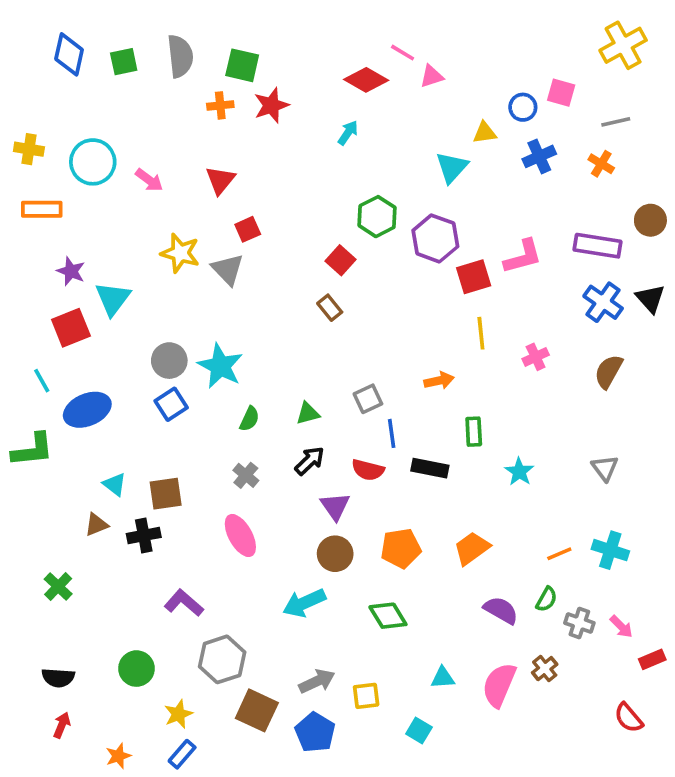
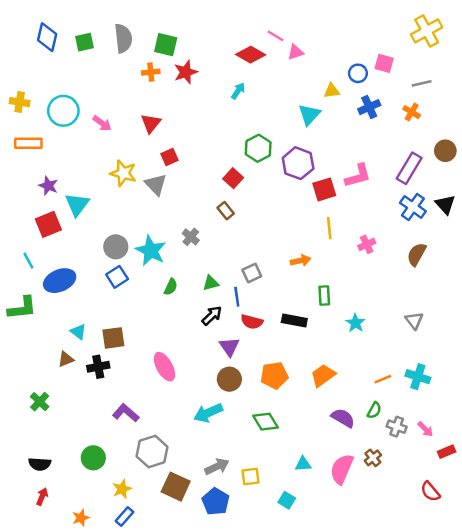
purple rectangle: (598, 246) -> (409, 168), turned -68
blue line: (392, 433) -> (237, 297), moved
gray cross: (246, 475) -> (191, 237), moved

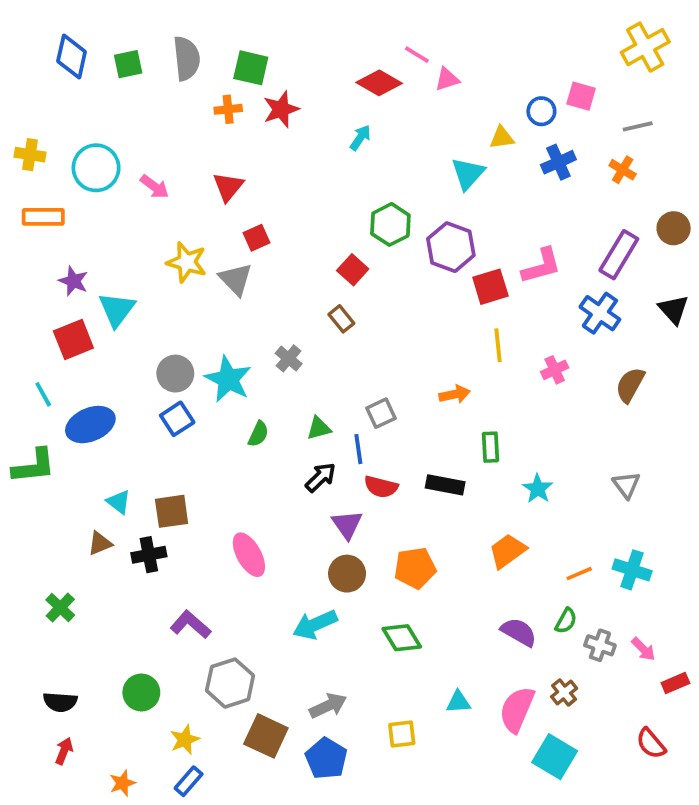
blue cross: (413, 207) -> (600, 313), moved
orange trapezoid: (323, 375) -> (507, 551), moved
yellow square: (251, 477) -> (402, 734), moved
cyan square: (287, 500) -> (555, 757), moved, size x1.6

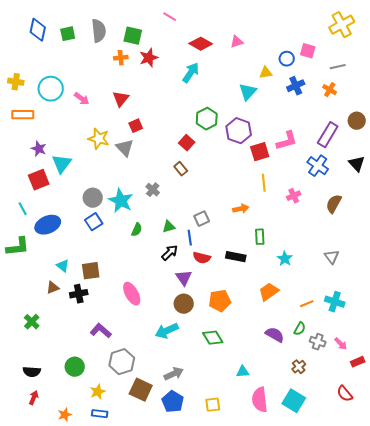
pink line: (417, 55) -> (170, 17), moved
cyan arrow: (360, 138) -> (191, 73), size x1.5
pink semicircle: (517, 709) -> (260, 400), moved, turned -30
yellow square: (402, 734) -> (213, 405), moved
blue rectangle: (189, 781) -> (100, 414), turned 56

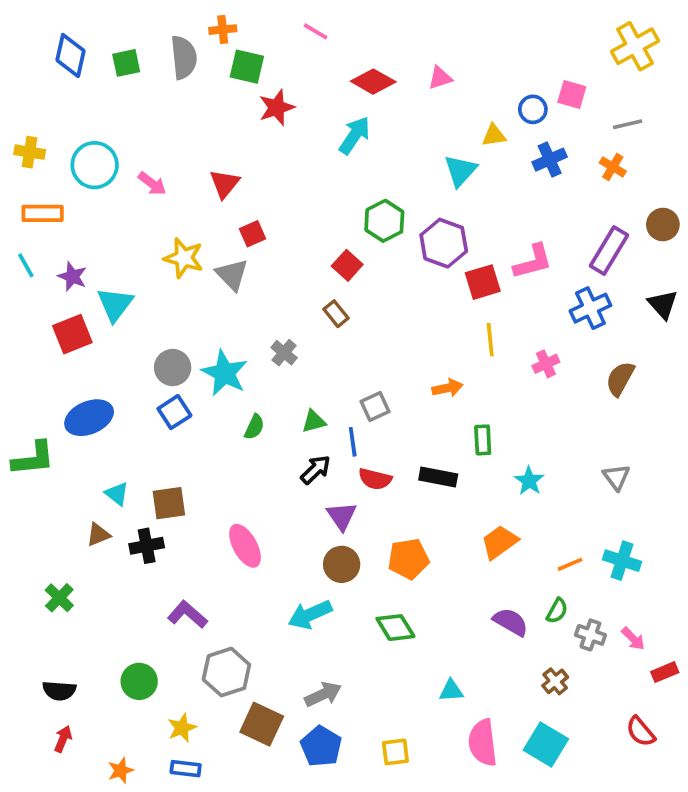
orange cross: (121, 58) -> (223, 30), moved
blue cross: (318, 166) -> (590, 308), turned 30
cyan line: (23, 209) -> (26, 265), moved

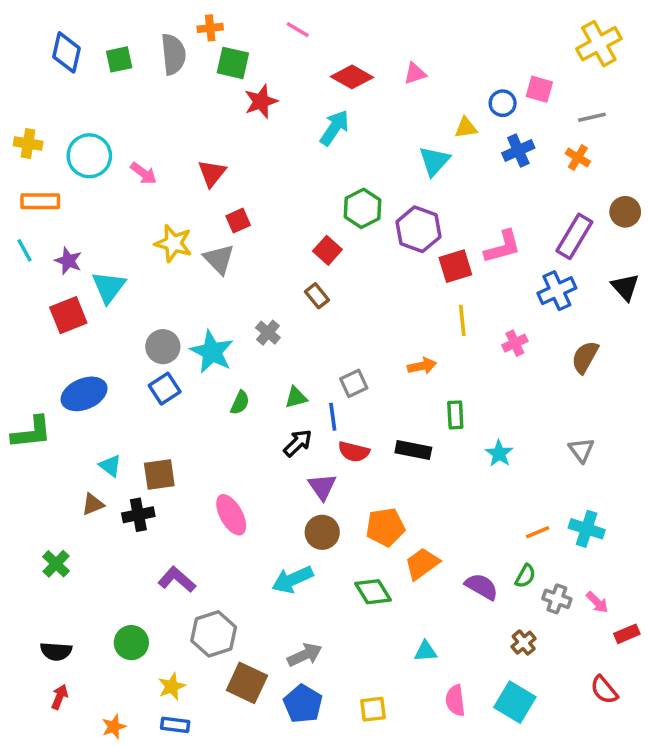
orange trapezoid: (499, 542) -> (422, 564), moved
pink semicircle: (483, 743) -> (455, 700), size x0.7

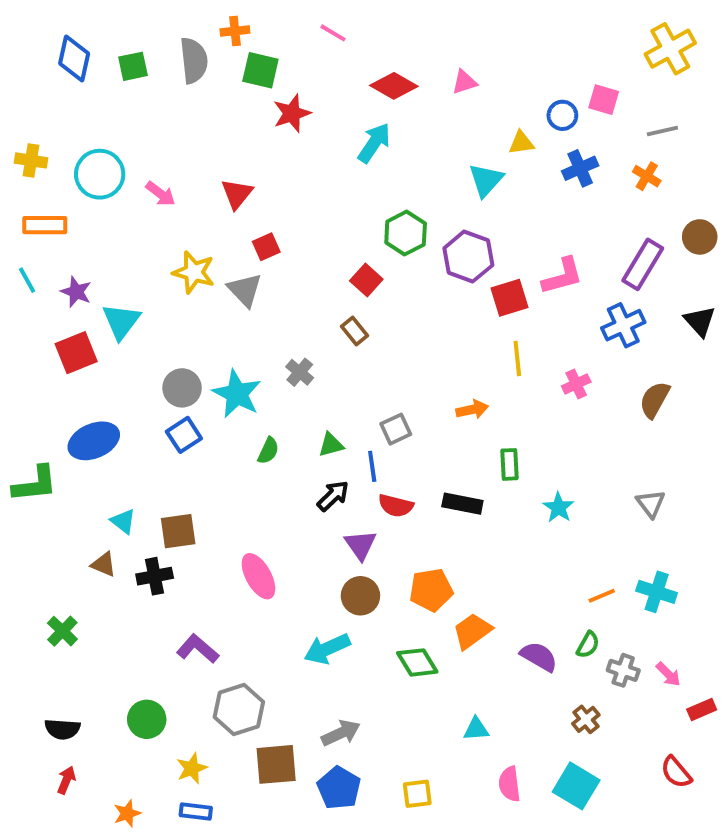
brown triangle: (93, 504) -> (104, 564), turned 45
brown square: (247, 683) -> (276, 764), turned -30

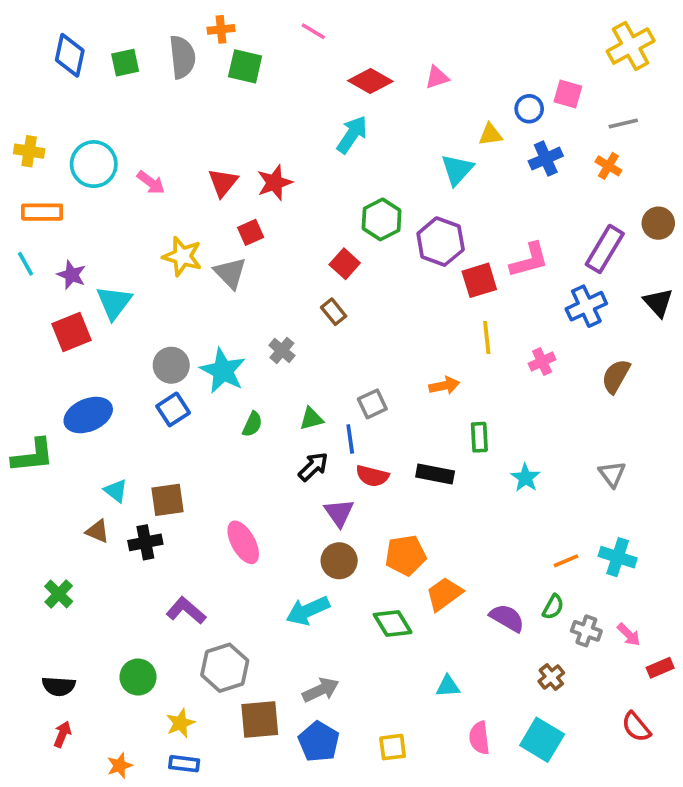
red star: (292, 113) -> (275, 183), moved

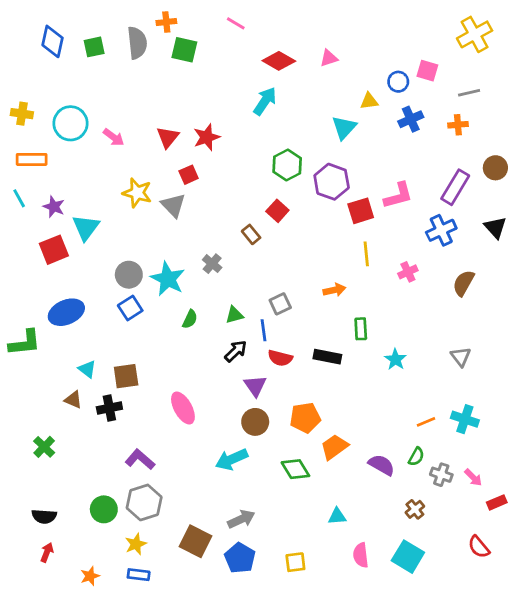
orange cross: (608, 166) -> (458, 125), turned -36
red square: (345, 264) -> (277, 211), moved
gray hexagon: (225, 668) -> (144, 502), moved
brown square: (260, 719) -> (195, 541), turned 32

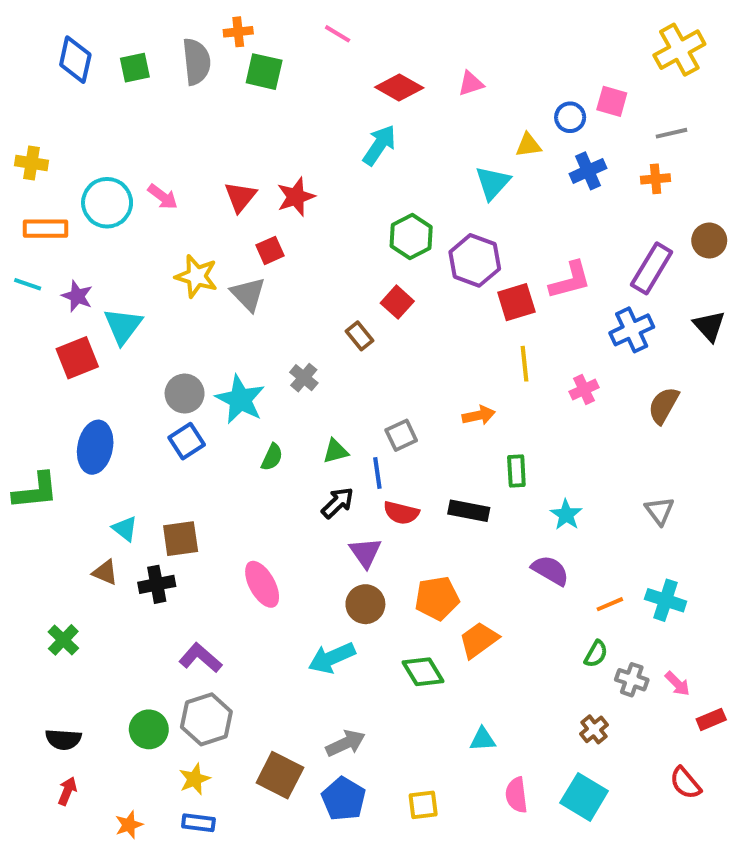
cyan circle: (71, 123) -> (107, 203), moved
cyan line: (19, 198) -> (28, 284), turned -42
blue ellipse: (66, 312) -> (95, 447), turned -56
purple semicircle: (382, 465) -> (550, 570), moved

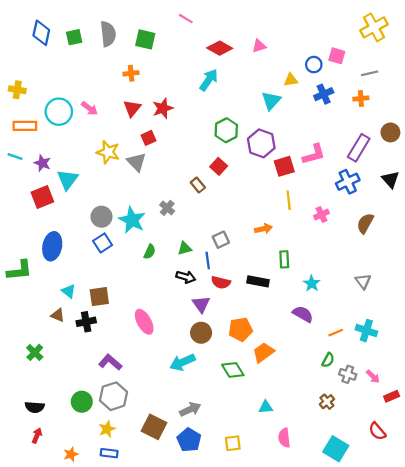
orange cross: (238, 32) -> (131, 73), moved
black arrow: (338, 503) -> (186, 277), turned 60
cyan square: (584, 797) -> (336, 449), moved

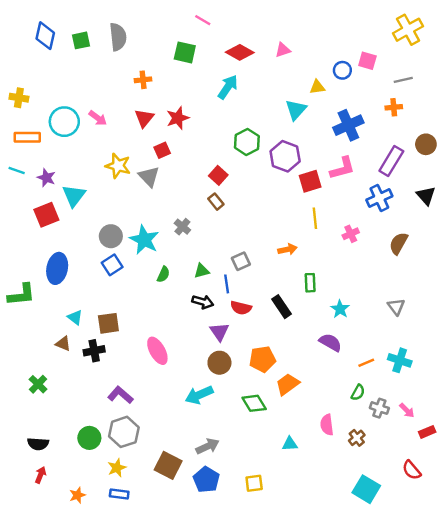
green square: (145, 39) -> (185, 52), moved
blue cross: (324, 94) -> (348, 125), moved, size x1.4
red square: (219, 166) -> (218, 175), moved
black rectangle: (258, 281) -> (282, 307), turned 45
pink semicircle: (284, 438) -> (327, 425), moved

